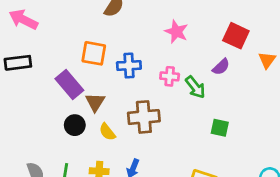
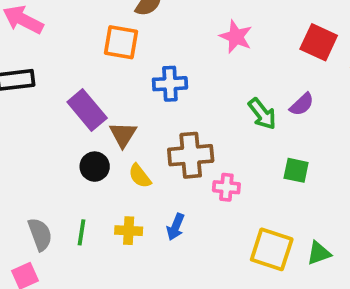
orange square: (94, 53) -> (121, 42), moved
purple semicircle: (221, 67) -> (302, 104), moved
pink cross: (170, 76) -> (226, 187), moved

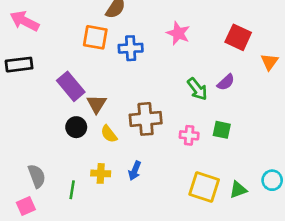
blue cross: (170, 84) -> (131, 48), moved
pink cross: (226, 187) -> (189, 135), moved
green line: (81, 232) -> (72, 190), moved

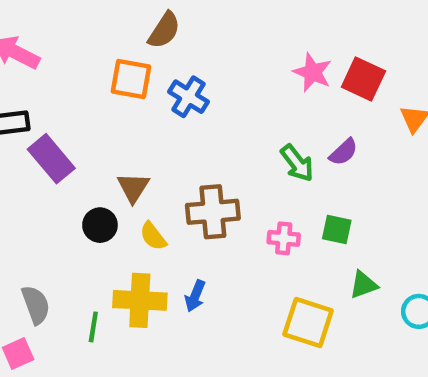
pink star: (178, 33) -> (312, 72), moved
blue cross: (131, 48) -> (189, 97), turned 35
purple rectangle: (71, 86) -> (51, 159), moved
yellow cross: (101, 173) -> (140, 300), size x1.6
green triangle: (238, 190) -> (363, 285), moved

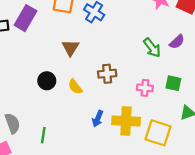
purple rectangle: (51, 159) -> (25, 18), moved, turned 70
brown triangle: (133, 187) -> (70, 48), moved
brown cross: (213, 212) -> (107, 74), size x0.7
yellow cross: (140, 300) -> (126, 121), moved

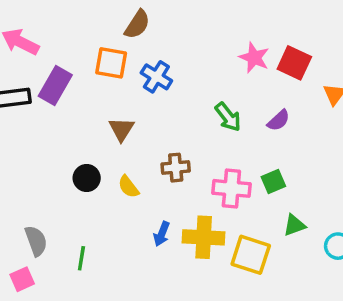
green arrow: (152, 48) -> (228, 117), moved
green square: (173, 83) -> (273, 181), turned -35
pink cross: (145, 88) -> (231, 188), size x1.5

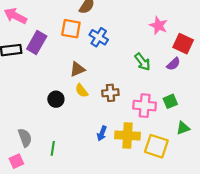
red square: (294, 63) -> (183, 44), moved
brown triangle: (122, 129) -> (77, 69), turned 35
yellow semicircle: (129, 187) -> (82, 91), moved

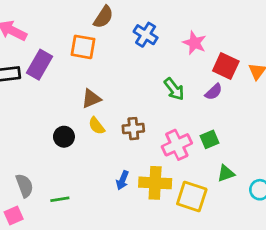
blue cross: (99, 37) -> (146, 35), moved
pink cross: (145, 106) -> (177, 145), turned -30
green line: (53, 148) -> (60, 199), turned 72

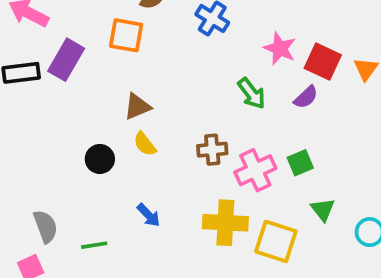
pink star: (195, 43) -> (280, 48), moved
brown cross: (133, 129) -> (212, 150), moved
green triangle: (226, 173) -> (323, 210), turned -48
blue arrow: (122, 180) -> (149, 215), moved, turned -66

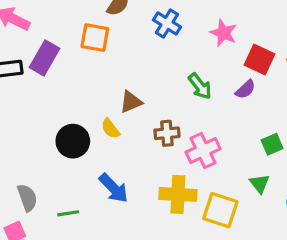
pink star: (280, 48) -> (223, 33), moved
brown triangle: (137, 107) -> (131, 102), moved
black circle: (100, 159) -> (73, 141), size x1.4
green square: (300, 163) -> (272, 144), moved
blue arrow: (149, 215) -> (114, 188), size x1.5

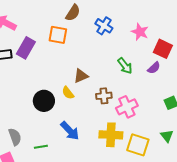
green triangle: (260, 183) -> (167, 136), moved

